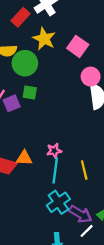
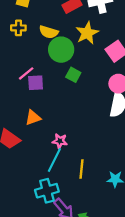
green square: (30, 92) -> (73, 75), moved
orange triangle: (24, 158) -> (33, 118), moved, turned -42

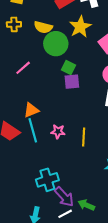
purple square: (36, 83) -> (72, 82), moved
cyan line: (54, 160) -> (33, 130), moved, turned -40
yellow line: (82, 169) -> (84, 137), moved

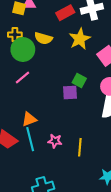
green circle: (56, 44) -> (23, 49), moved
green square: (68, 67) -> (79, 80), moved

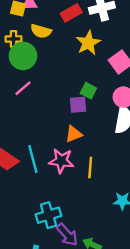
yellow semicircle: (43, 38) -> (41, 31), moved
orange triangle: (29, 119) -> (74, 134), moved
pink star: (55, 141) -> (61, 161), size x1.5

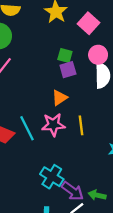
purple square: (78, 105) -> (68, 70), moved
cyan cross: (48, 215) -> (52, 177), turned -30

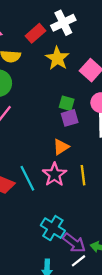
pink star: (53, 125) -> (55, 175), turned -30

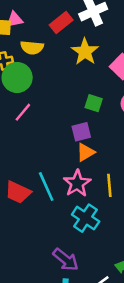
purple square: (70, 118) -> (81, 132), moved
cyan cross: (53, 228) -> (86, 218), moved
purple arrow: (74, 243) -> (66, 260), moved

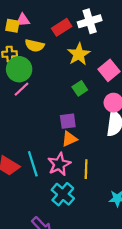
green square: (94, 103) -> (80, 88), moved, turned 32
pink line: (23, 112) -> (22, 89), moved

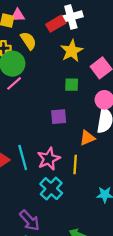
white cross: (90, 21) -> (71, 17), moved
yellow semicircle: (35, 45) -> (28, 41), turned -138
green square: (80, 88) -> (72, 85), turned 32
orange triangle: (69, 139) -> (87, 138), moved

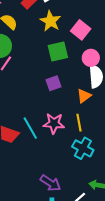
green square: (72, 85) -> (58, 51), size x1.5
pink star: (49, 159) -> (54, 123), turned -30
cyan cross: (51, 189) -> (83, 148), moved

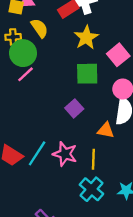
purple square: (53, 83) -> (74, 108), turned -35
orange triangle: (84, 96) -> (106, 130), turned 35
cyan line: (30, 128) -> (37, 153), turned 50

